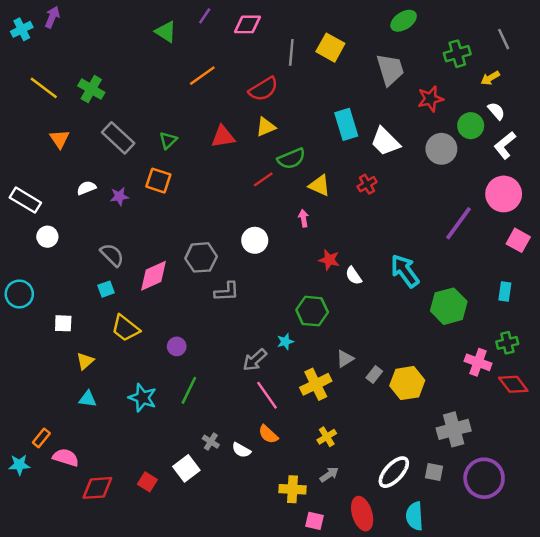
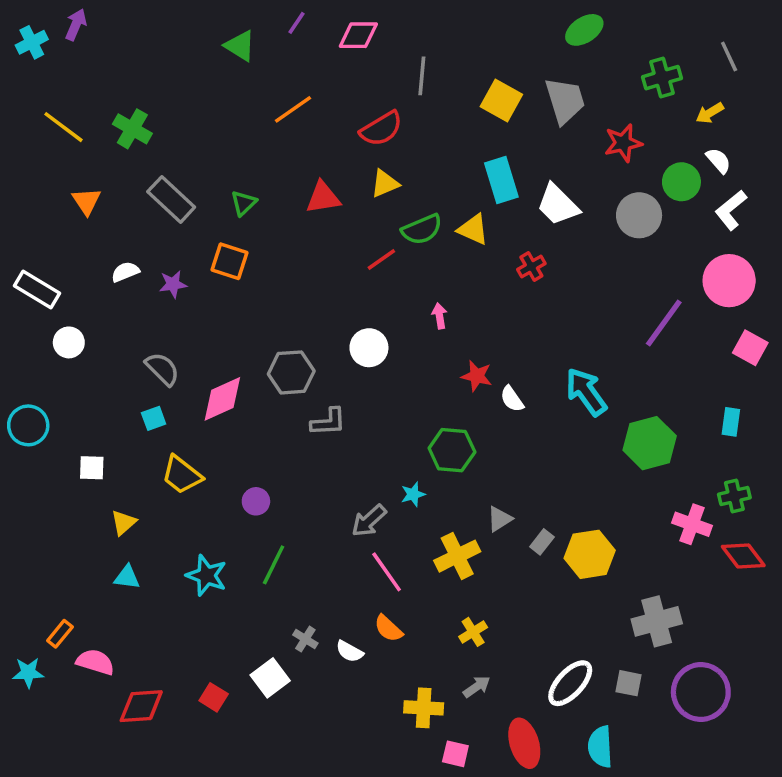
yellow square: (330, 48) -> (501, 101), moved
yellow triangle: (319, 185) -> (473, 229), moved

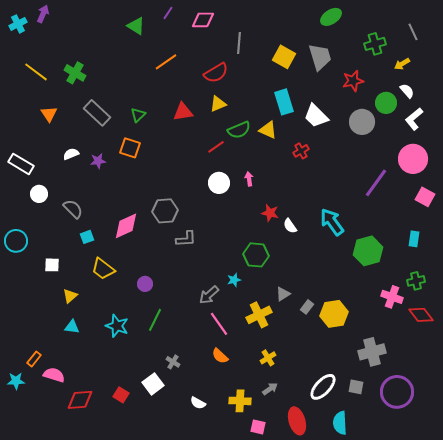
white circle: (369, 348) -> (219, 183), moved
gray semicircle: (162, 369) -> (73, 209), moved
white semicircle: (350, 651) -> (198, 403), moved

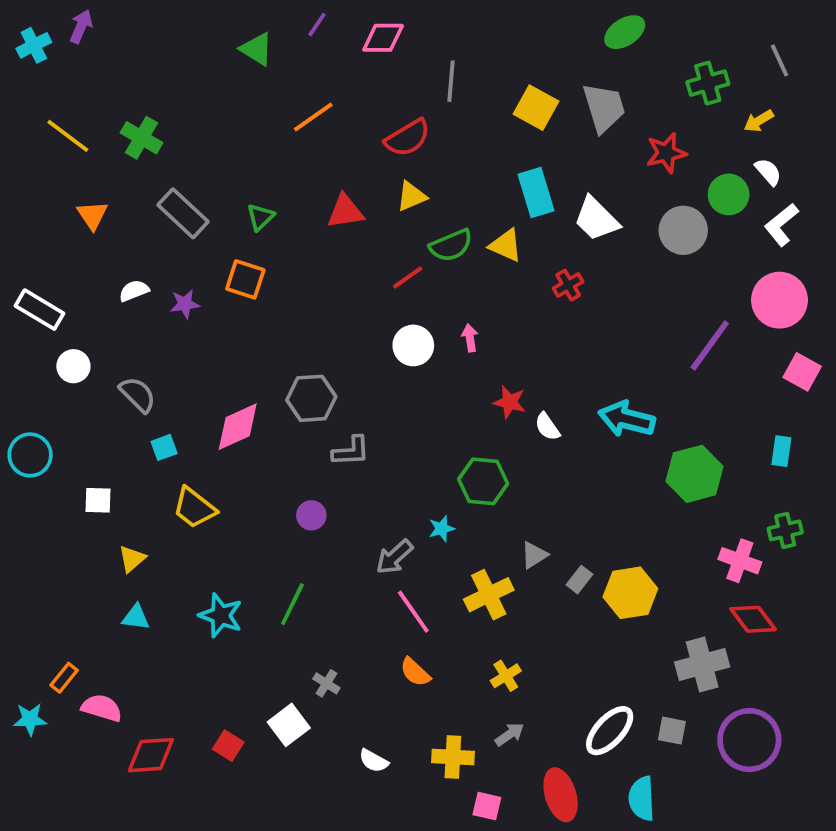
cyan arrow: (332, 222) -> (627, 419), turned -40
purple circle: (145, 284) -> (311, 515), moved
red diamond: (421, 315) -> (753, 619), moved

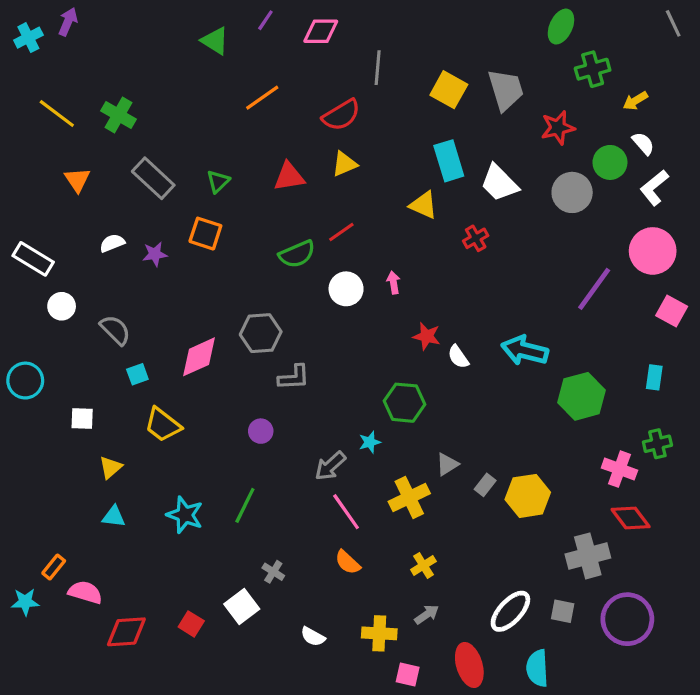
green ellipse: (625, 32) -> (561, 27), moved, turned -32
gray line: (780, 60) -> (673, 23), moved
green semicircle: (451, 245) -> (297, 254), moved

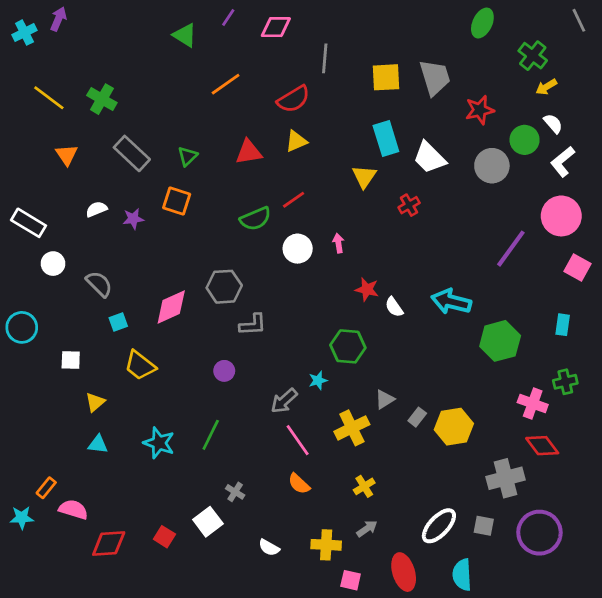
green cross: (593, 69) -> (533, 56), moved, turned -36
yellow square: (449, 90) -> (386, 77), turned -32
yellow triangle: (423, 205) -> (364, 177), turned 40

